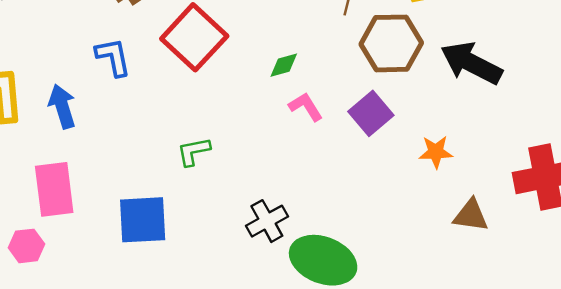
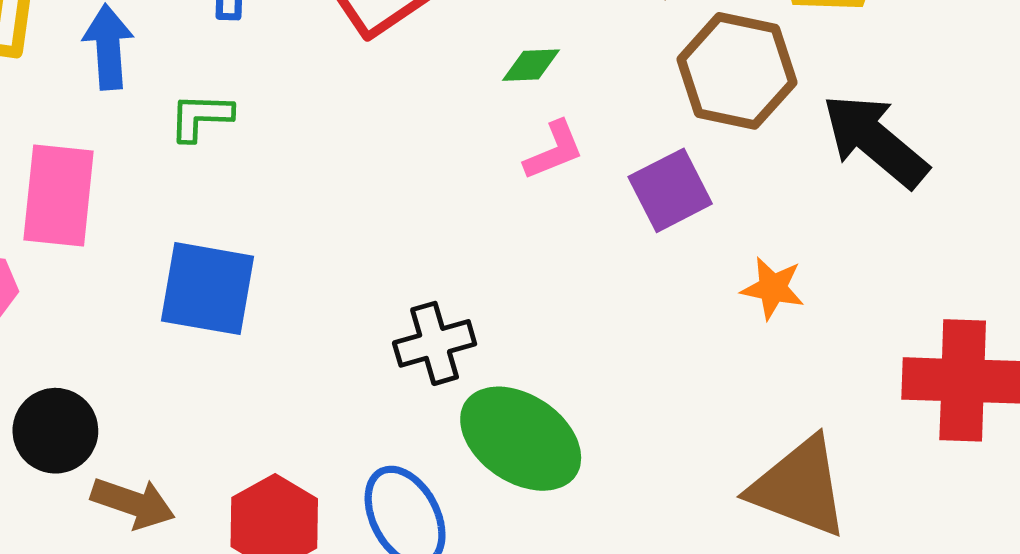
pink L-shape: (306, 107) -> (554, 150), turned 87
green L-shape: (194, 151) -> (201, 117), moved
brown triangle: (471, 215) -> (799, 487), moved, size x1.6

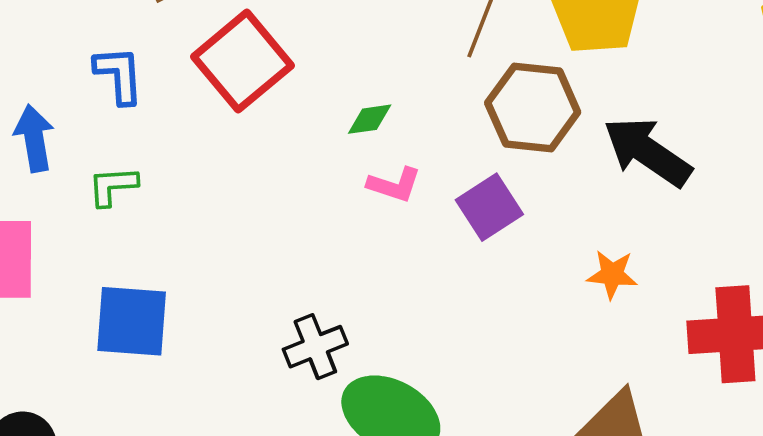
pink L-shape: (554, 150) -> (394, 185), turned 46
orange star: (773, 288) -> (612, 274), moved

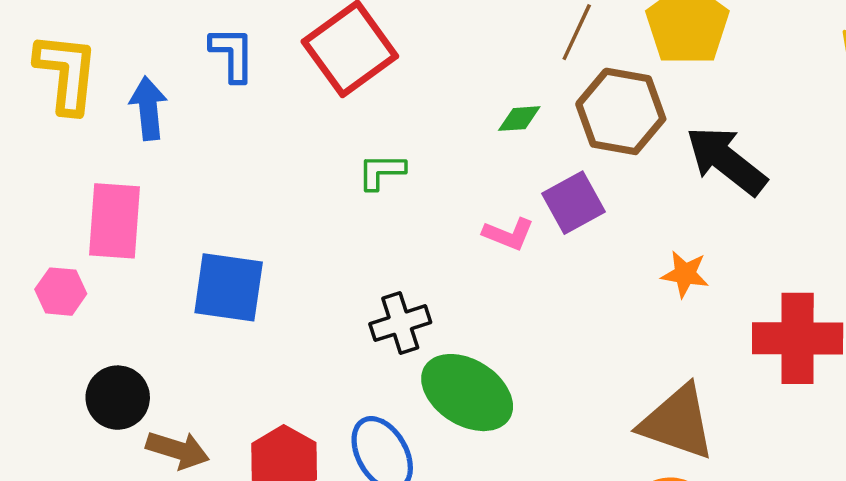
green diamond: (370, 119) -> (519, 119), moved
pink L-shape: (394, 185) -> (508, 234), moved
green L-shape: (113, 186) -> (381, 171), moved

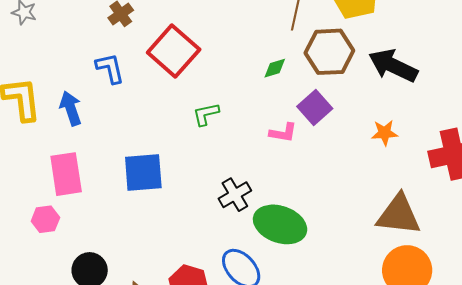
blue square: (229, 287) -> (143, 173), moved

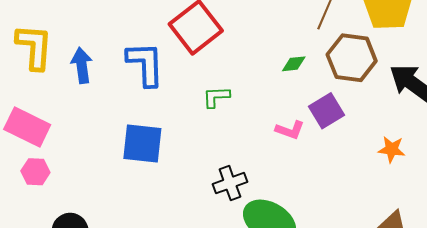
blue L-shape: (110, 68) -> (145, 64), moved, size x1.4
pink rectangle: (66, 174) -> (27, 127), moved, turned -66

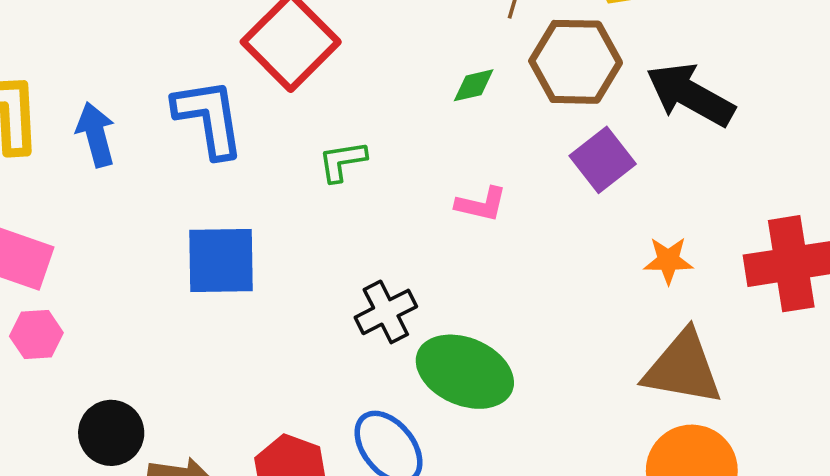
purple square: (326, 111) -> (603, 160), moved
orange star: (392, 149) -> (668, 260), moved

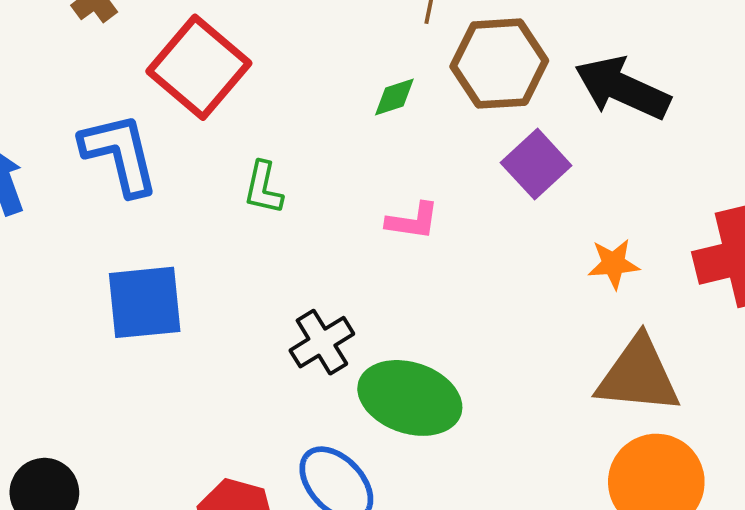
green L-shape: (342, 161) -> (263, 188), turned -64

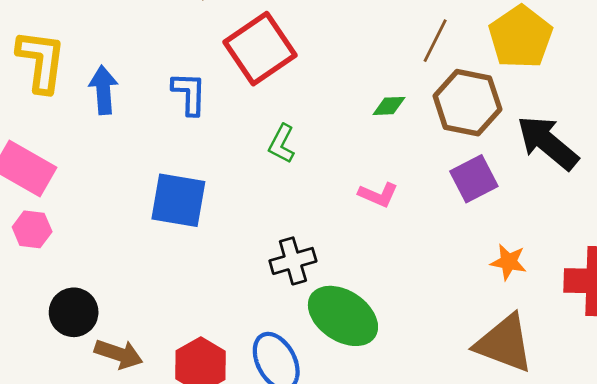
blue L-shape: (120, 154) -> (189, 93), size x0.7

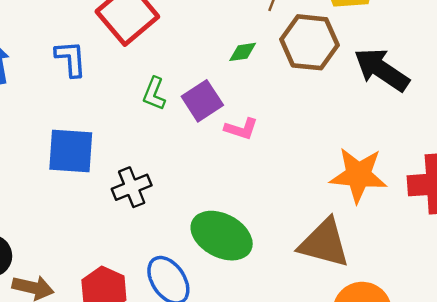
purple square: (474, 179) -> (202, 101), moved
black cross: (293, 261) -> (132, 187), moved
orange star: (508, 262) -> (358, 175), size x1.8
brown triangle: (504, 343) -> (324, 243), moved

